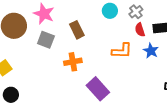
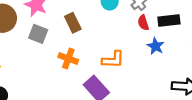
orange L-shape: (122, 51) -> (113, 60), moved
orange cross: (73, 62) -> (68, 58), turned 30

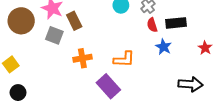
brown rectangle: (73, 23) -> (74, 21), moved
orange cross: (68, 58) -> (82, 58), turned -30

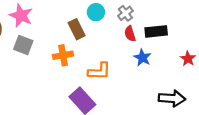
brown rectangle: (74, 21) -> (77, 29), moved
orange cross: (82, 58) -> (63, 55), moved

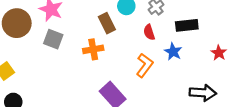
red semicircle: (130, 34) -> (149, 32), moved
orange L-shape: (99, 71) -> (145, 65), moved, turned -55

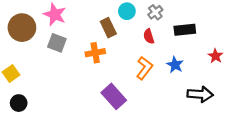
blue star: (173, 52) -> (175, 65), moved

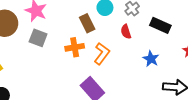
black rectangle: (185, 30) -> (160, 25), turned 30
orange L-shape: (144, 68) -> (102, 54), moved

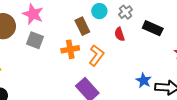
blue star: (151, 59) -> (144, 80), moved

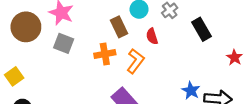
black rectangle: (153, 28) -> (201, 29), turned 36
red semicircle: (120, 34) -> (152, 36), moved

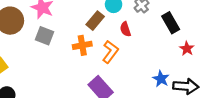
brown rectangle: (119, 27) -> (95, 21), turned 66
red star: (234, 58) -> (187, 49), moved

